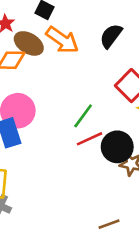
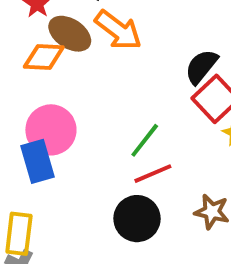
black semicircle: (111, 36) -> (201, 67), moved
black circle: (117, 147) -> (137, 219), moved

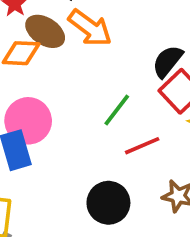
green line: (145, 140) -> (117, 110), moved
red line: (153, 174) -> (142, 146), moved

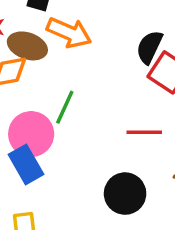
green line: (117, 110) -> (65, 107), moved
red line: (142, 146) -> (144, 132), turned 36

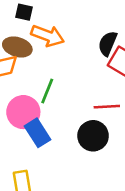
blue rectangle: (26, 164) -> (37, 133), moved
black circle: (125, 194) -> (93, 136), moved

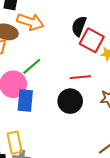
green line: (47, 91) -> (32, 66), turned 30
blue rectangle: (37, 133) -> (25, 100), turned 40

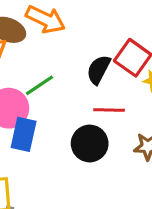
black semicircle: (79, 26) -> (99, 70), moved

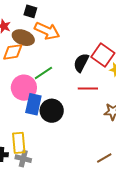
black circle: (90, 144) -> (52, 111), moved

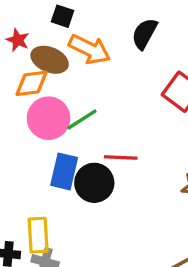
black semicircle: (81, 63) -> (144, 34), moved
pink circle: (24, 88) -> (49, 118), moved
red line: (88, 88) -> (121, 157), moved

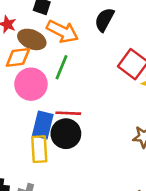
green line: (82, 120) -> (61, 67), moved, turned -35
red line: (121, 157) -> (68, 113), moved
yellow rectangle: (38, 235) -> (39, 149), moved

